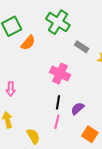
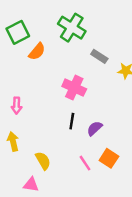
pink line: (57, 122) -> (85, 163), moved, turned -48

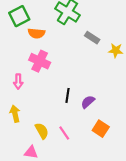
orange semicircle: (37, 52) -> (36, 33), turned 56
pink cross: (74, 88) -> (40, 61), moved
pink line: (85, 163) -> (64, 133), moved

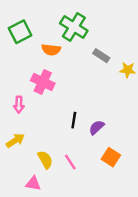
orange semicircle: (36, 33) -> (51, 50), moved
yellow arrow: (15, 114) -> (15, 140), turned 70

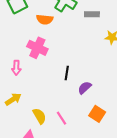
gray rectangle: (101, 56) -> (92, 14), moved, turned -32
black line: (74, 120) -> (67, 73), moved

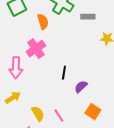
orange semicircle: (45, 19) -> (43, 22), turned -112
pink cross: (37, 48) -> (36, 49), turned 30
pink arrow: (16, 68) -> (16, 68), size x1.5

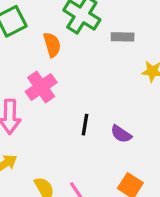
purple semicircle: (81, 87) -> (121, 134), moved, turned -104

